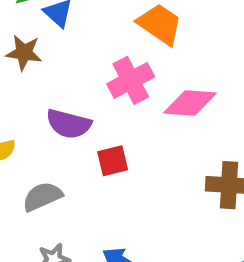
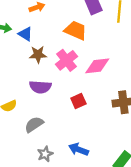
brown star: (24, 53) -> (38, 54), moved
red square: (113, 161) -> (78, 101), moved

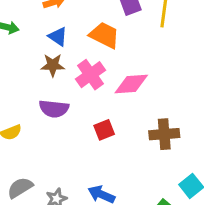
blue triangle: (25, 34) -> (58, 36), moved
gray semicircle: (34, 124) -> (20, 188), moved

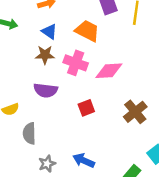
pink cross: (90, 75) -> (76, 63), turned -35
brown cross: (164, 134) -> (135, 112), turned -35
gray semicircle: (20, 188) -> (29, 133), moved, turned -60

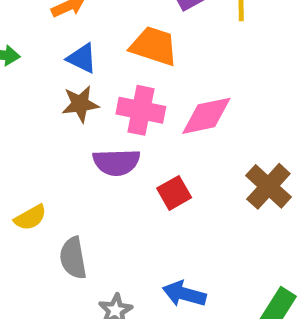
purple semicircle: (46, 90) -> (116, 162), moved

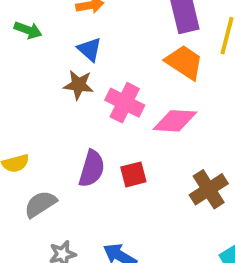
orange trapezoid: (154, 46) -> (184, 62), moved
purple semicircle: (116, 162) -> (92, 169), moved, turned -87
gray semicircle: (73, 258) -> (40, 204), turned 52

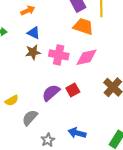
purple semicircle: (92, 169) -> (51, 93), turned -132

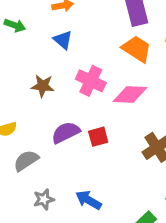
brown star: (33, 52) -> (43, 86), moved

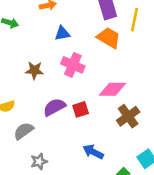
blue triangle: (63, 40) -> (62, 33), moved, turned -49
pink diamond: (130, 95) -> (112, 89), moved
blue arrow: (88, 200) -> (93, 152), moved

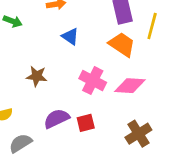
blue triangle: (62, 33) -> (70, 37), turned 42
pink cross: (73, 65) -> (93, 81), moved
pink diamond: (112, 89) -> (130, 86), moved

